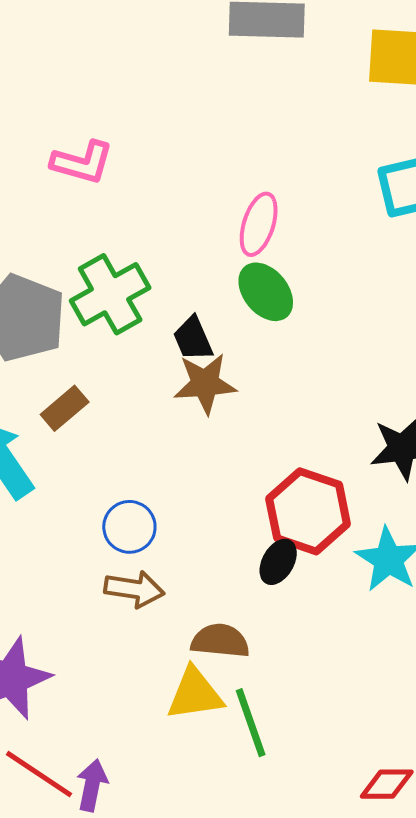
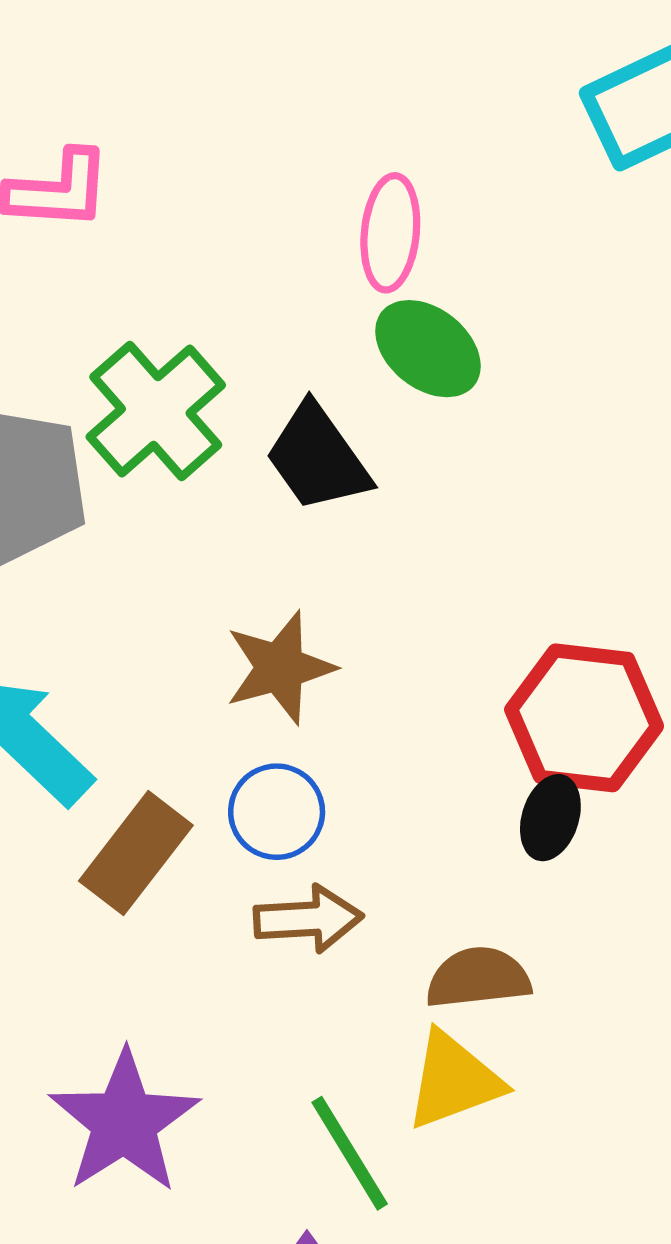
black trapezoid: (193, 339) -> (318, 458), size x1.4
brown star: (205, 384) -> (280, 668), moved
brown rectangle: (65, 408) -> (136, 853), moved, size x1.4
green line: (251, 723) -> (350, 1153), moved

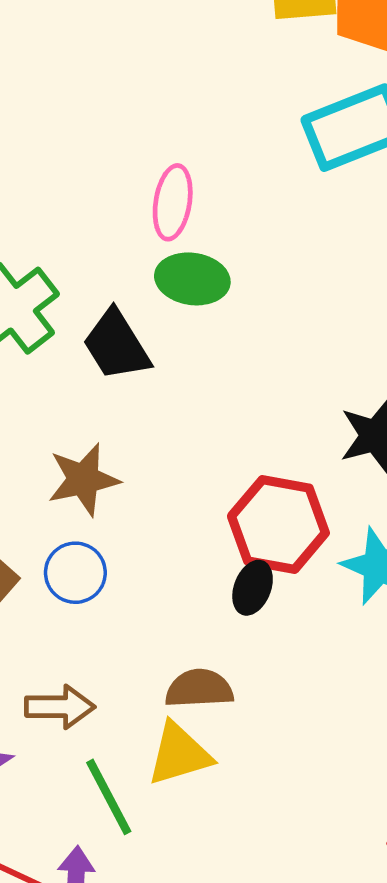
green ellipse: (428, 349) -> (192, 279), turned -34
brown arrow: (308, 919) -> (60, 707), moved

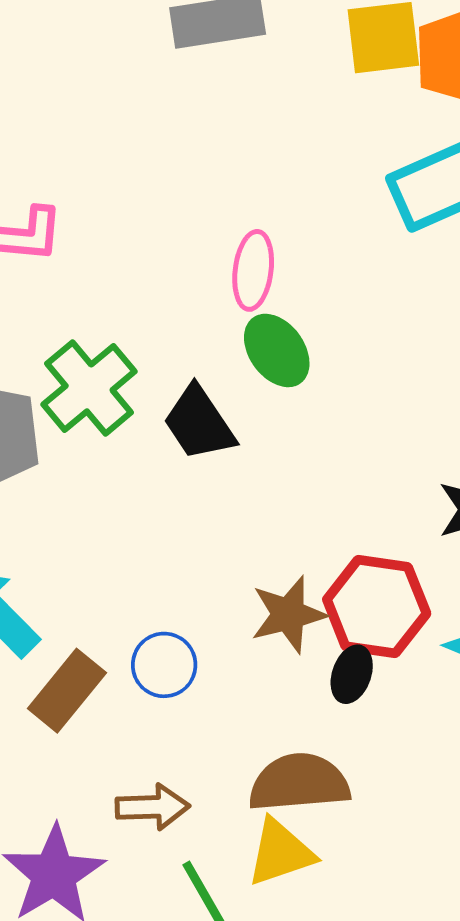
green ellipse: (192, 279) -> (277, 350), turned 48
brown star: (83, 479) -> (288, 615), moved
brown semicircle: (199, 689) -> (299, 783), size x1.4

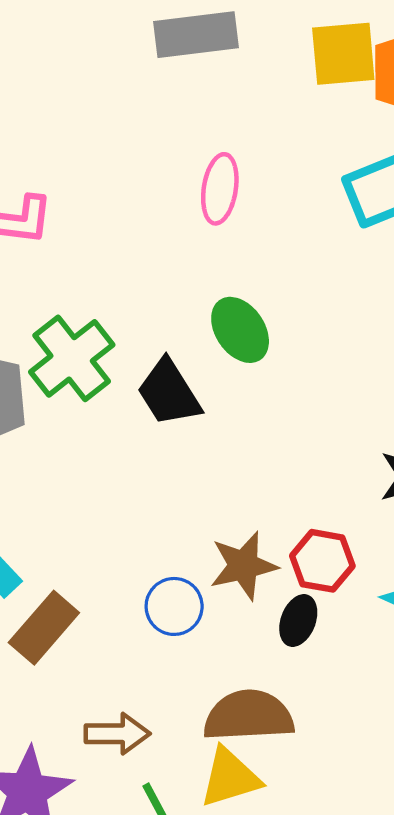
pink ellipse: (253, 270) -> (220, 189), moved
red hexagon: (377, 607) -> (322, 561), size x0.7
blue circle: (164, 665) -> (174, 606), moved

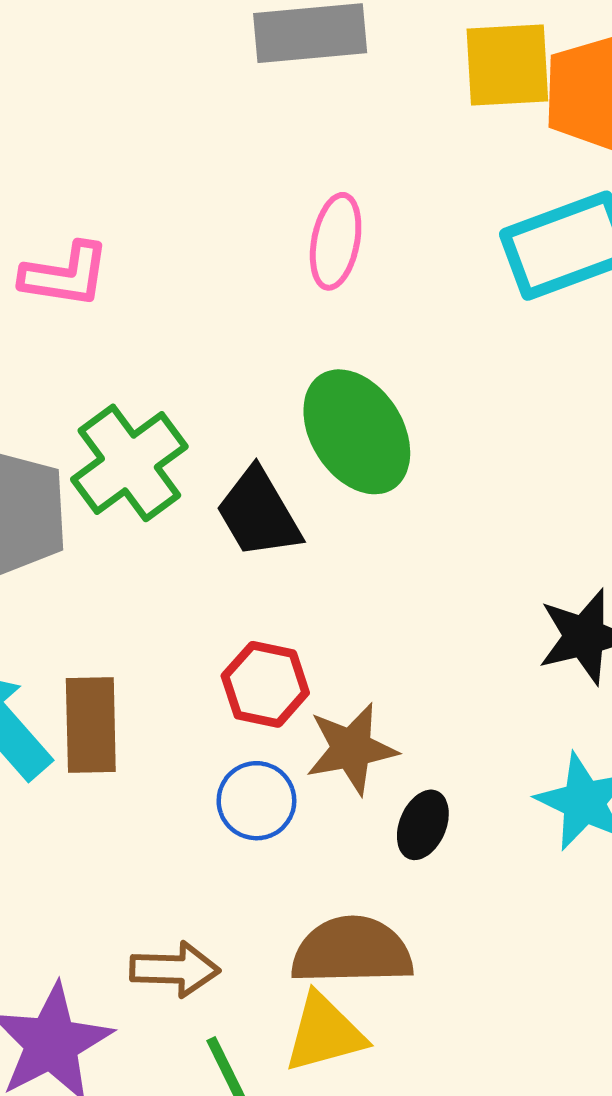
green ellipse: (240, 330) -> (357, 432), size x1.4
red hexagon: (322, 561) -> (265, 684), moved
brown rectangle: (44, 628) -> (91, 725), moved, turned -44

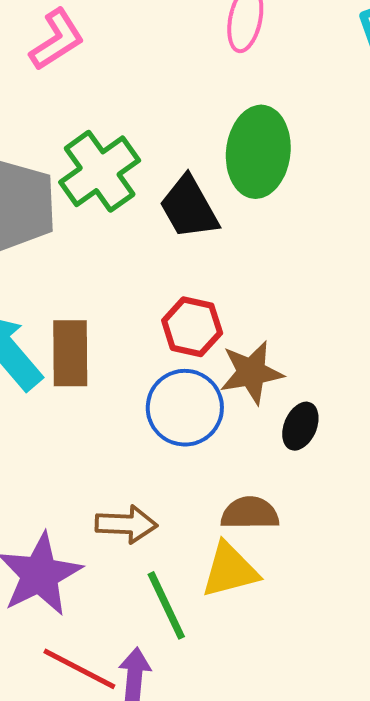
pink L-shape: (65, 275) -> (57, 40), turned -42
green ellipse: (357, 432) -> (258, 152), turned 38
blue circle: (256, 801) -> (185, 408), size x1.4
brown semicircle: (352, 951) -> (250, 513), size x0.7

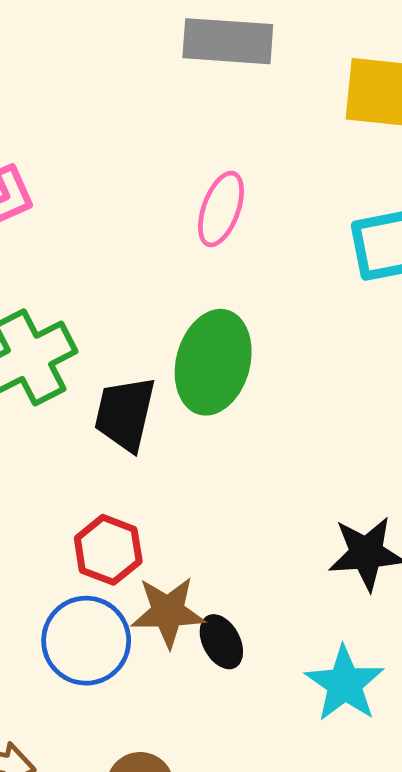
black trapezoid: (189, 208) -> (125, 414), turned 34
black ellipse: (300, 426) -> (221, 642), moved, turned -60

